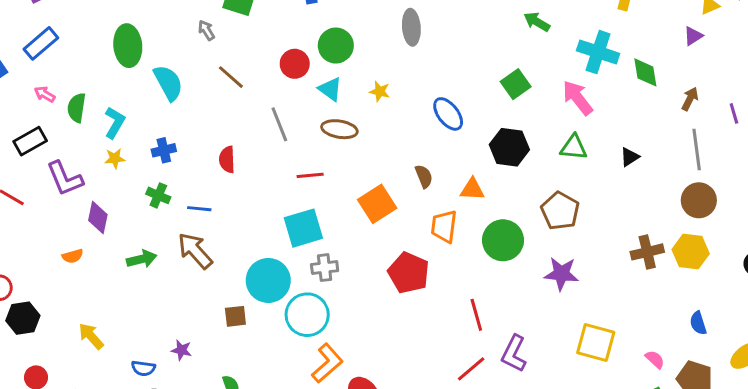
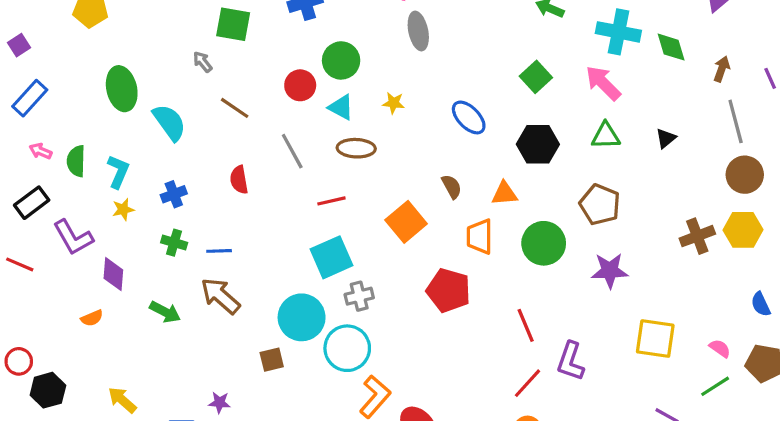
red semicircle: (227, 160) -> (239, 180), moved
green arrow: (142, 259) -> (165, 312), turned 48

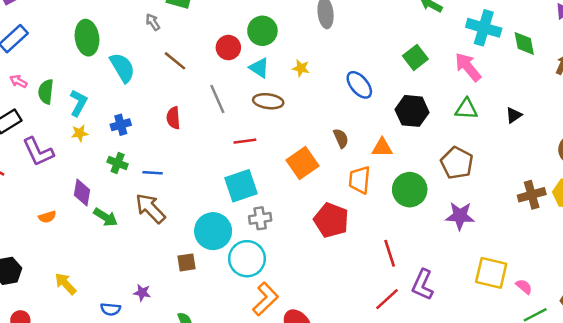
purple diamond: (113, 274) -> (82, 192), moved
pink semicircle: (720, 348) -> (524, 287), moved

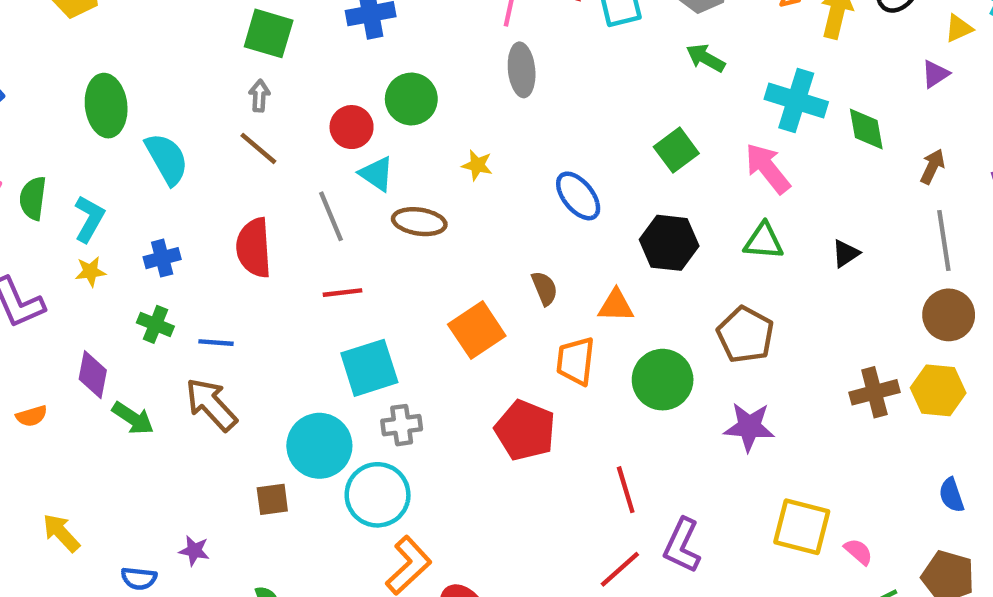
gray arrow: (153, 22) -> (259, 96), moved, turned 36
cyan triangle: (259, 68) -> (377, 174), moved
red semicircle: (173, 118) -> (254, 248), size x1.5
red line: (245, 141) -> (342, 293), moved

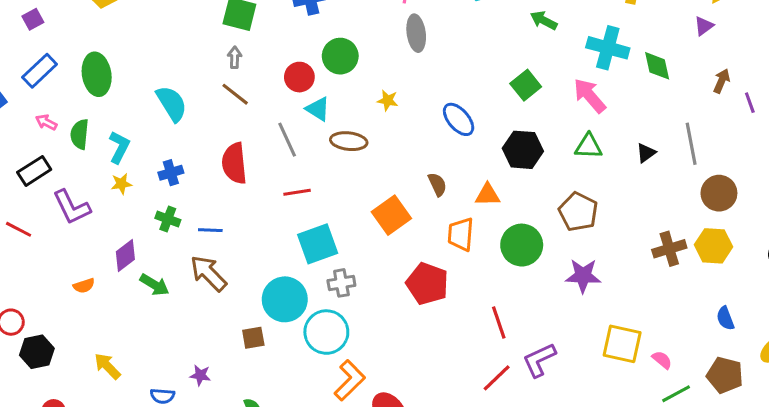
green ellipse: (106, 106) -> (97, 74), moved
brown arrow: (932, 166) -> (722, 81), moved
gray line: (944, 240) -> (691, 144), moved
purple diamond: (93, 375) -> (125, 255), turned 44
purple L-shape: (682, 545) -> (539, 360), turned 42

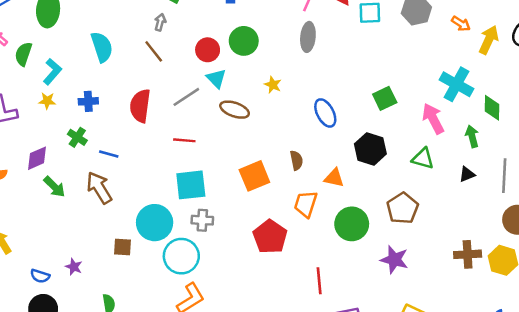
green arrow: (544, 20) -> (472, 136), moved, turned 35
gray line: (287, 140) -> (186, 97), turned 68

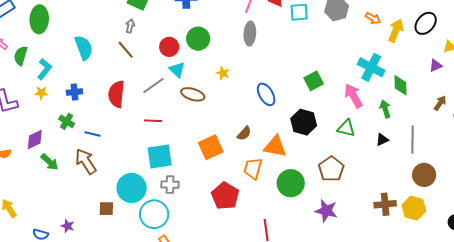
brown semicircle: (296, 160) -> (244, 133), turned 56
orange triangle: (334, 178) -> (275, 146), size x1.4

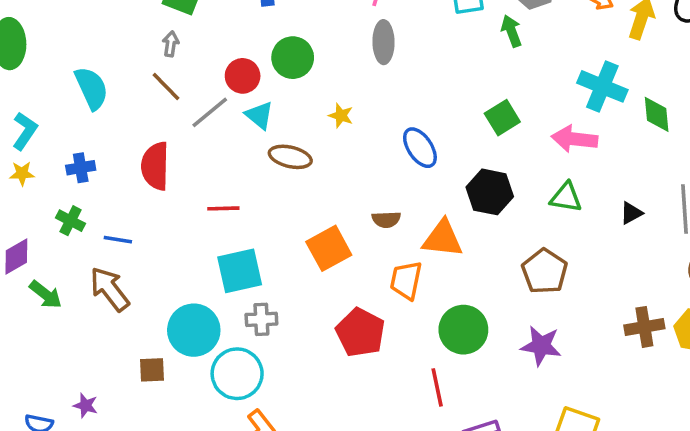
gray line: (153, 86) -> (210, 112), moved
pink arrow: (353, 96) -> (574, 139), turned -50
green arrow: (385, 109) -> (511, 31), moved
brown semicircle: (244, 133) -> (386, 220), turned 49
green circle: (291, 183) -> (463, 330), moved

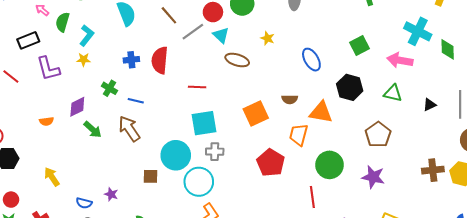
blue cross: (81, 168) -> (131, 60), moved

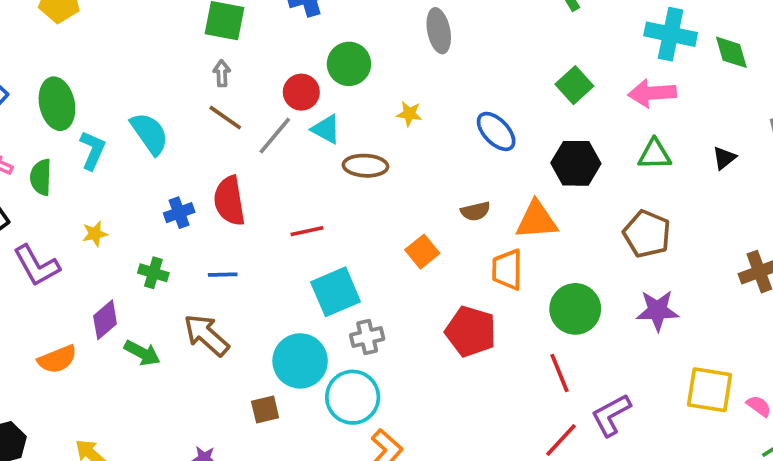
cyan L-shape: (87, 35) -> (92, 150), moved
blue line: (136, 101) -> (223, 275), moved
orange square: (256, 114) -> (422, 252), size x0.7
orange semicircle: (46, 121) -> (57, 359), size x1.5

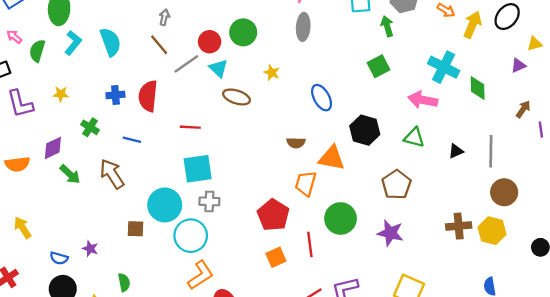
green square: (574, 85) -> (378, 66), moved
orange square: (422, 252) -> (276, 257), moved
red line: (559, 373) -> (310, 244), moved

